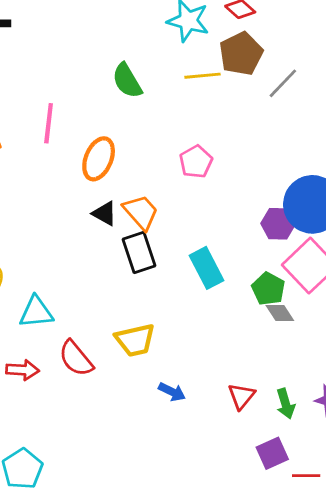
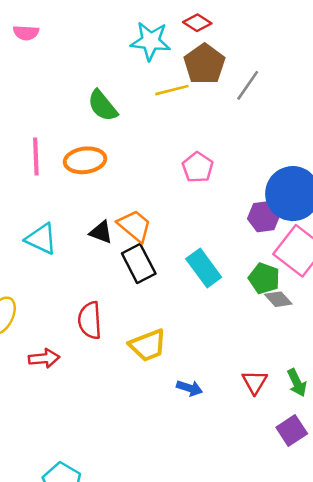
orange ellipse: (99, 159) -> (85, 160), moved, turned 69
pink pentagon: (196, 162) -> (198, 167), moved
cyan triangle: (36, 312) -> (41, 239), moved, turned 40
red semicircle: (76, 358) -> (90, 320), moved, turned 45
red arrow: (22, 370) -> (44, 358), moved

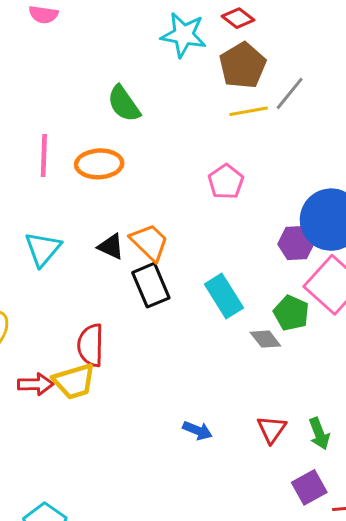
yellow line: (172, 90) -> (249, 111), moved
cyan triangle: (41, 239) -> (43, 249), turned 40
gray diamond: (278, 299) -> (265, 339), moved
yellow trapezoid: (148, 345) -> (74, 381), moved

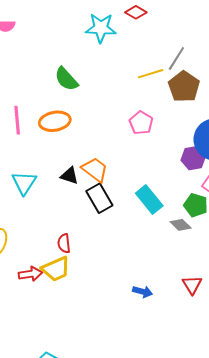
brown pentagon: (243, 65) -> (184, 87), moved
red semicircle: (91, 345) -> (64, 243), size x0.7

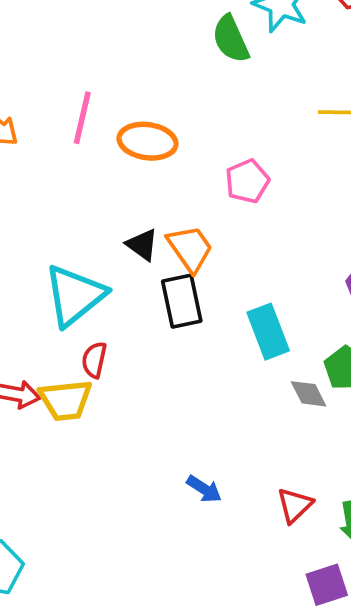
green semicircle: (66, 79) -> (231, 39), moved
pink pentagon: (141, 123) -> (247, 181), moved
cyan triangle: (24, 183) -> (75, 295), moved, size x1.4

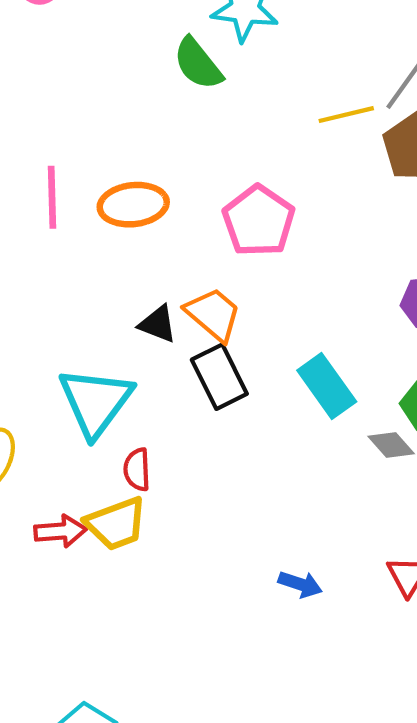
pink pentagon: (247, 181) -> (259, 221), size x1.4

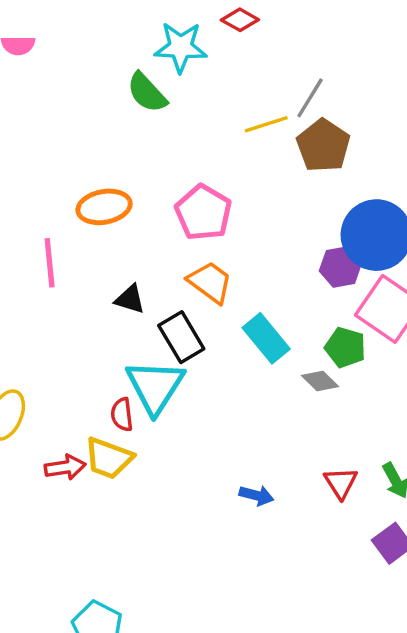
pink line: (52, 197) -> (50, 263), moved
orange trapezoid: (213, 314) -> (210, 282), moved
cyan triangle: (96, 402) -> (155, 386), moved
yellow trapezoid: (116, 524) -> (109, 458), turned 45

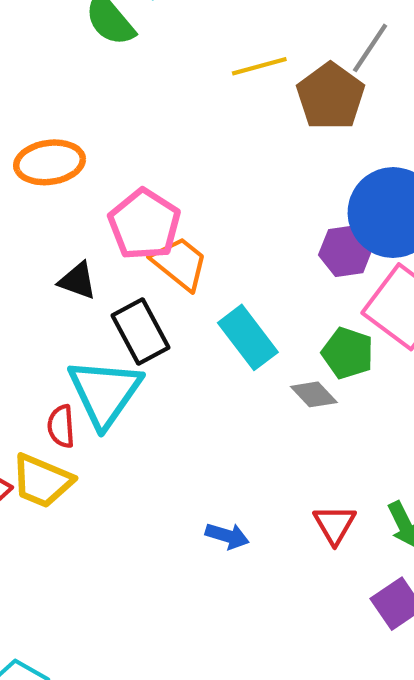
gray line: (310, 98) -> (370, 48), moved
pink pentagon: (203, 213) -> (144, 224), moved

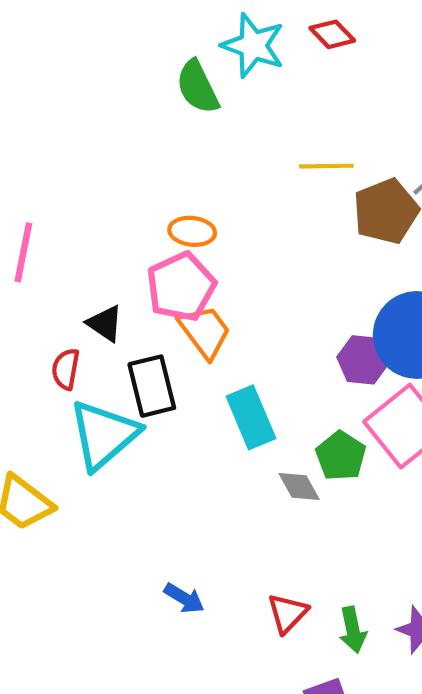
orange ellipse: (50, 162) -> (192, 231), moved, size x0.7
red semicircle: (61, 426) -> (66, 369), moved

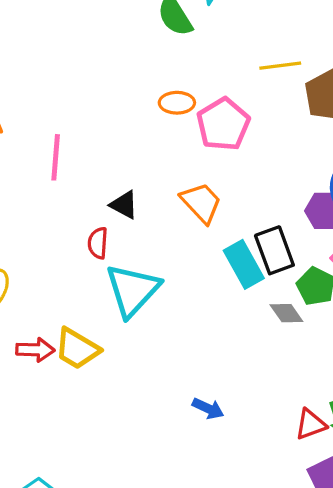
orange ellipse: (192, 231) -> (177, 103), moved
pink pentagon: (181, 287) -> (223, 124), moved
black rectangle: (152, 386) -> (274, 250), moved
red triangle: (288, 613) -> (311, 424), moved, turned 32

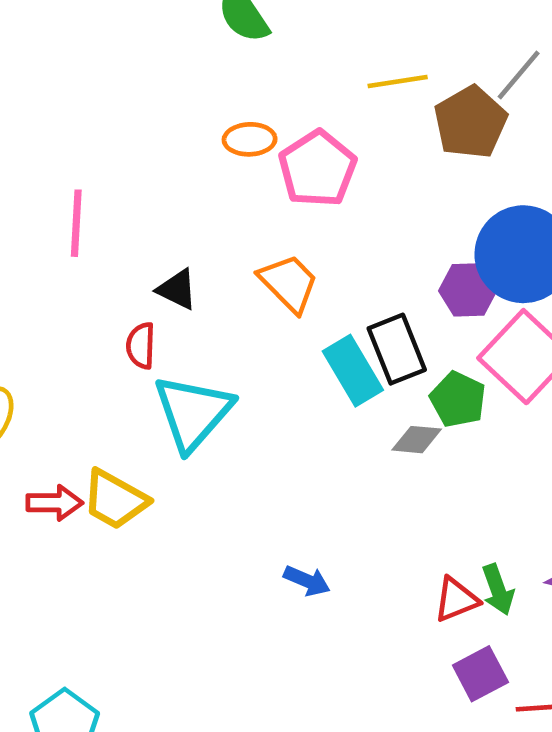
gray diamond: (286, 313) -> (417, 440), turned -48

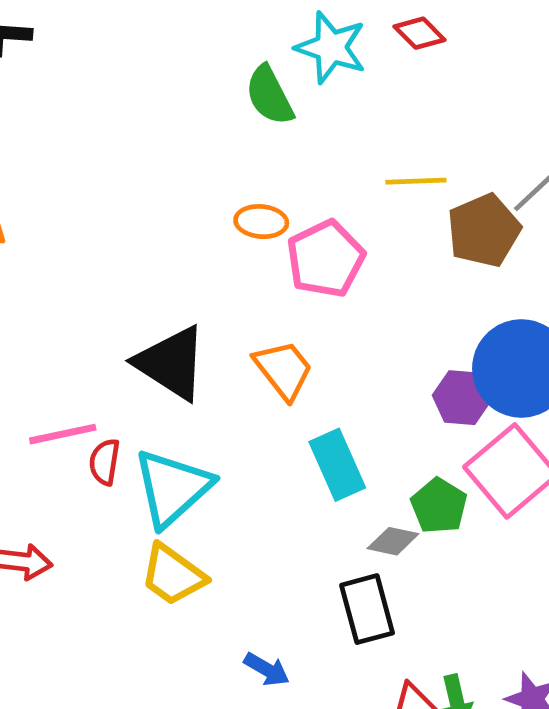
pink line: (76, 223) -> (63, 434), moved, turned 68
black triangle: (177, 289) -> (171, 363), size x1.8
red semicircle: (141, 346) -> (105, 462), moved
black rectangle: (397, 349) -> (367, 609), moved
yellow trapezoid: (115, 500) -> (173, 575), moved

